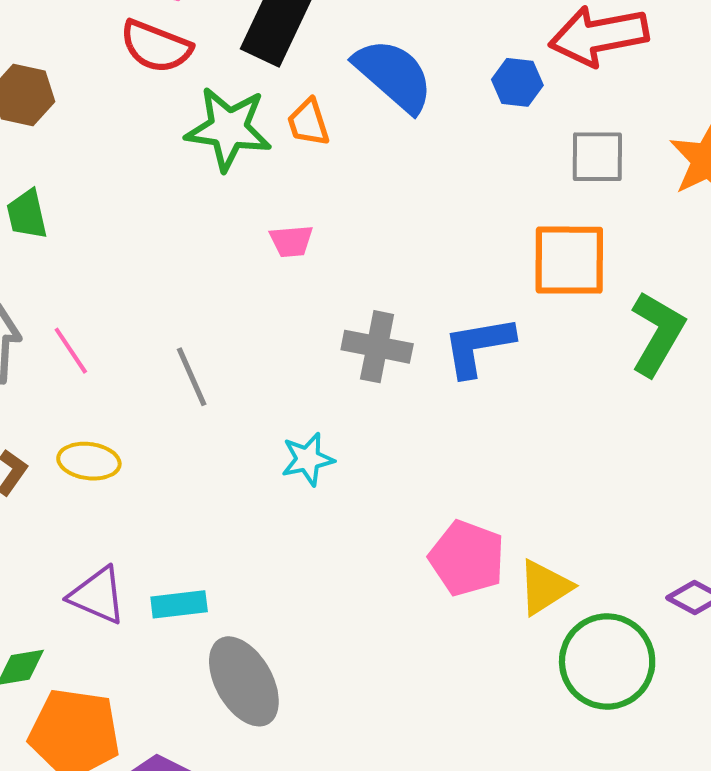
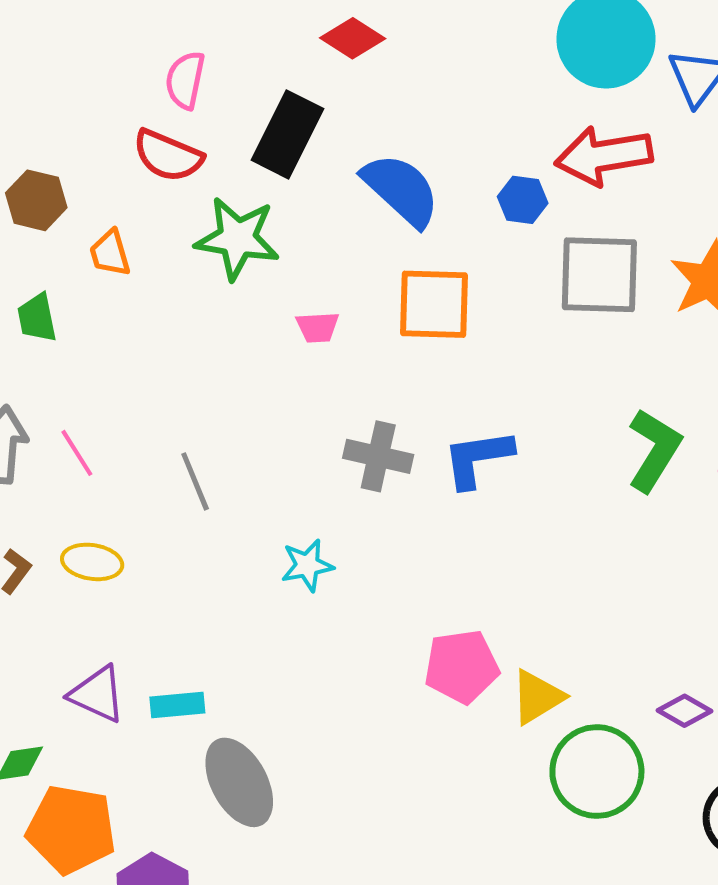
orange trapezoid: (308, 122) -> (110, 253), moved
gray square: (597, 157) -> (599, 275), size x1.5
pink trapezoid: (291, 241) -> (318, 327), moved
orange square: (569, 260) -> (434, 304), moved
pink pentagon: (467, 558) -> (462, 667), turned -30

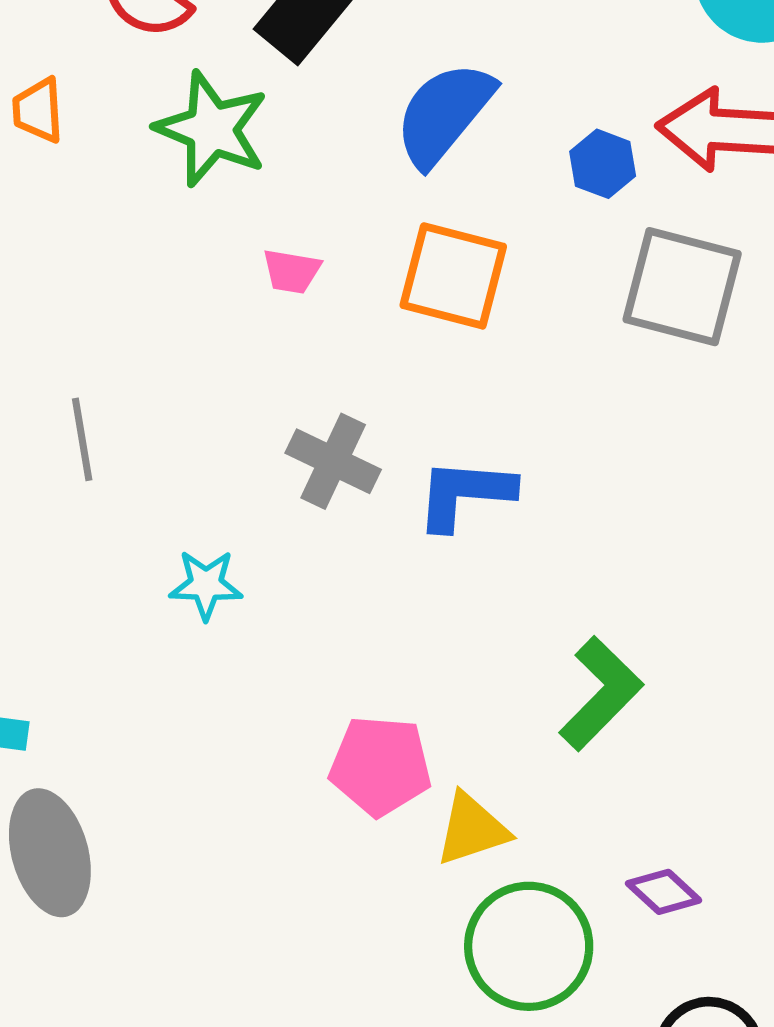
blue semicircle: (401, 190) -> (444, 114), turned -106
green L-shape: (654, 450) -> (601, 694), moved

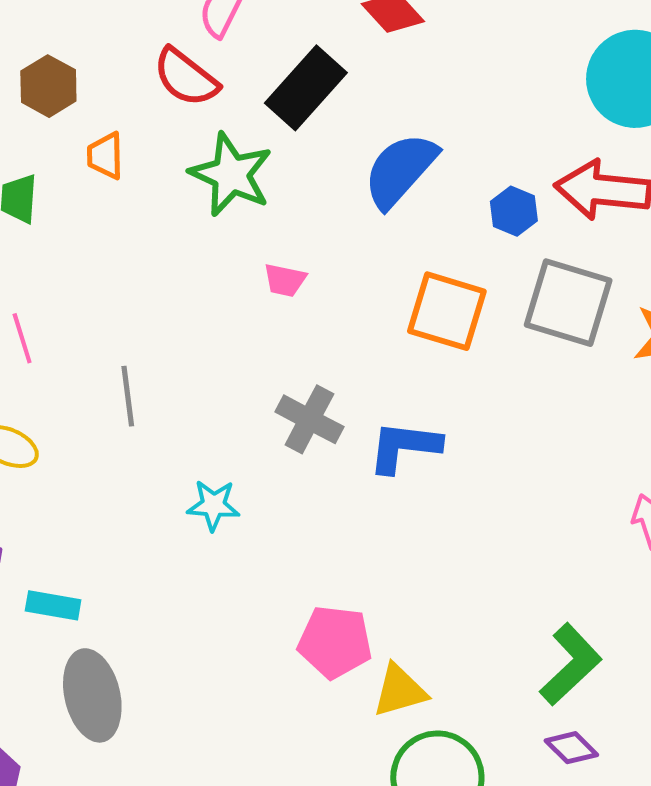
orange square: (453, 276) -> (447, 311), moved
green L-shape: (601, 694) -> (571, 664), moved
purple diamond: (664, 892) -> (571, 748), moved

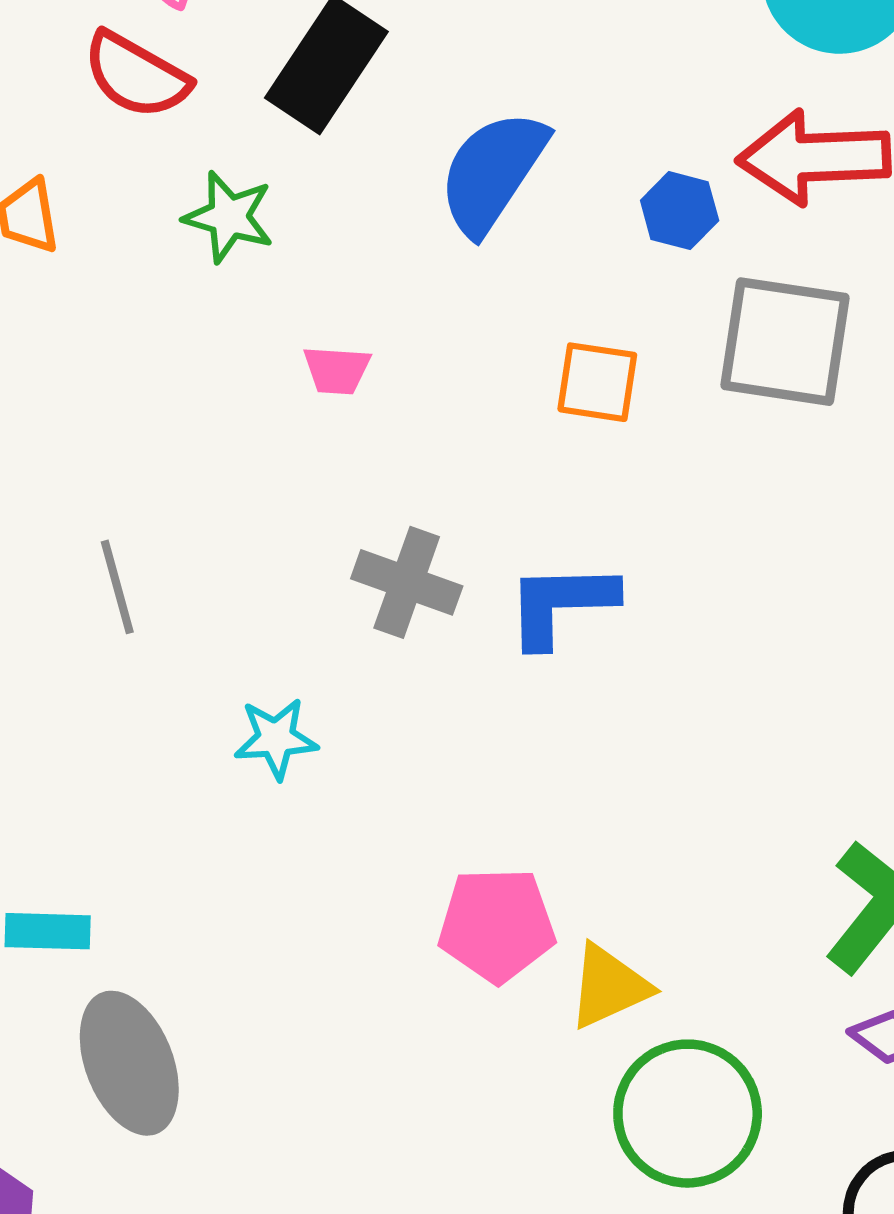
green star: (231, 174) -> (229, 217), size x0.7
orange square: (447, 311) -> (597, 382), size x0.7

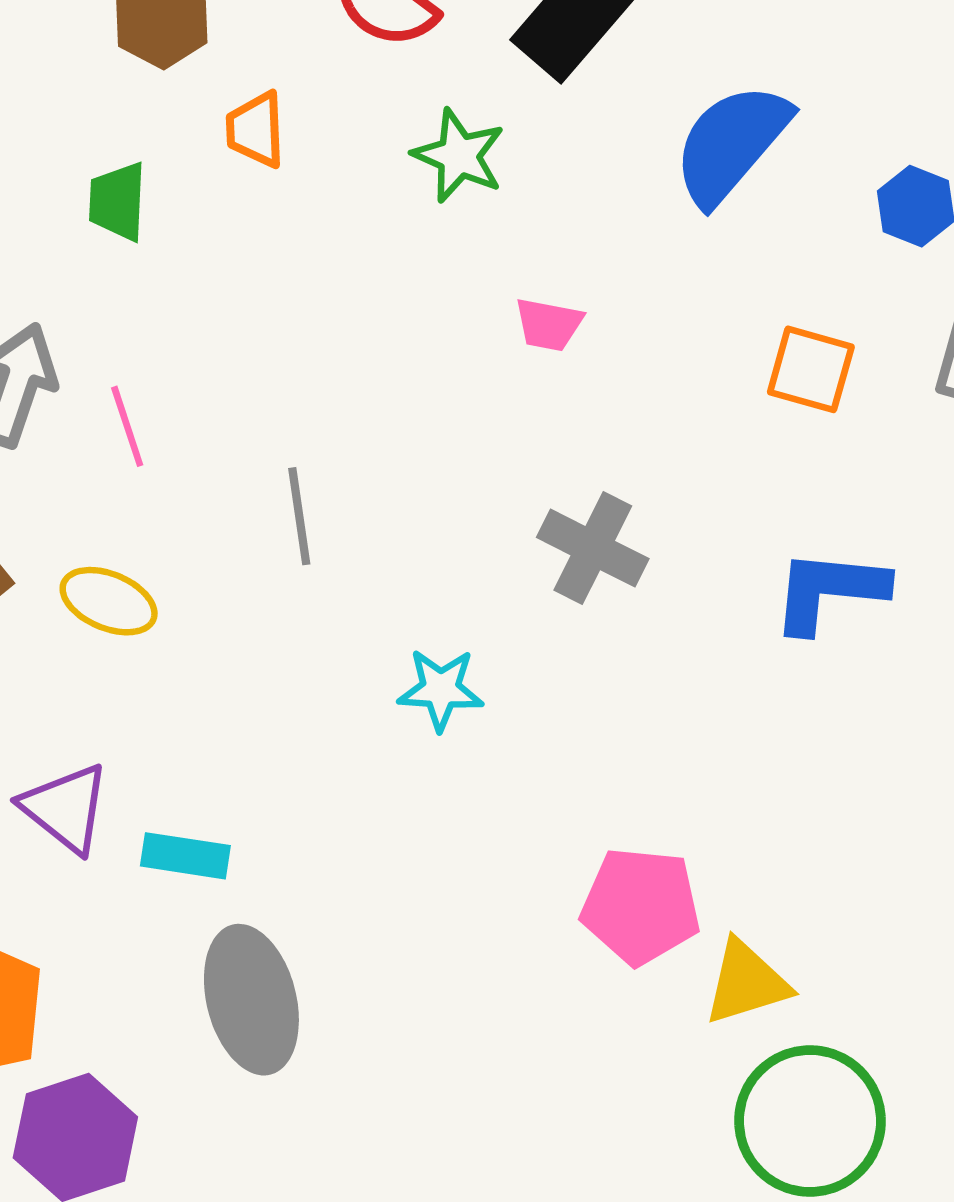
blue L-shape: (561, 604) -> (829, 591), moved

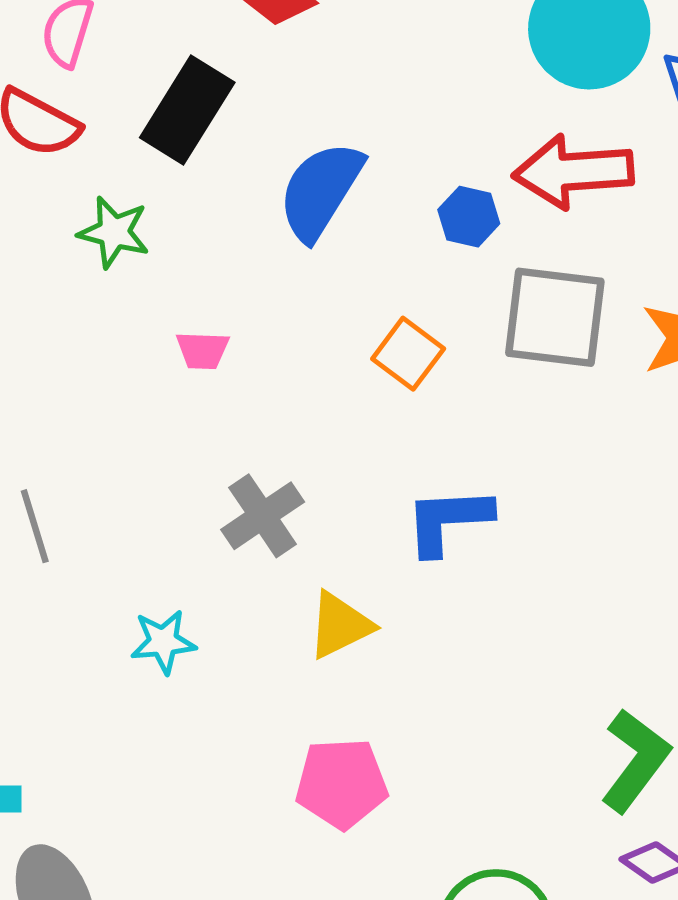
orange square: (811, 369) -> (408, 354), turned 30
gray cross: (593, 548) -> (263, 516), turned 38
yellow triangle: (746, 982) -> (340, 625), moved

